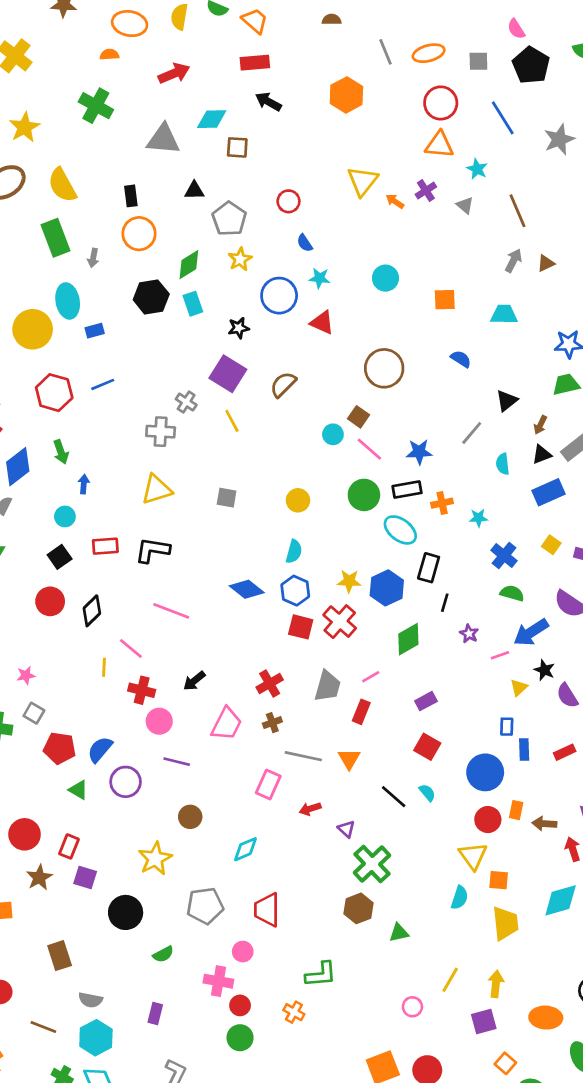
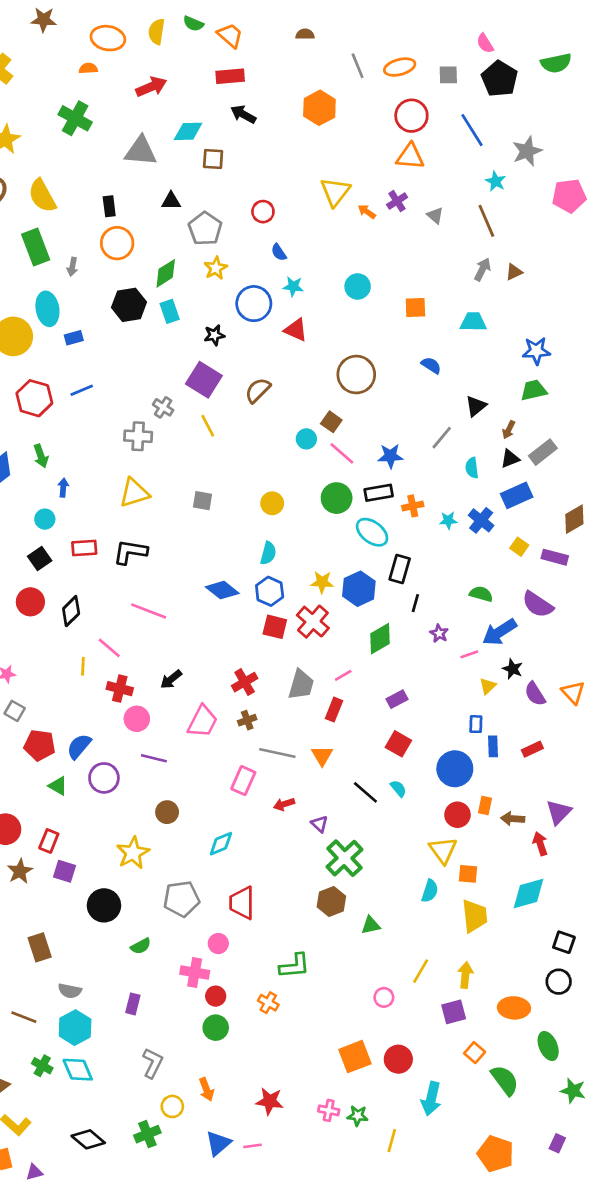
cyan star: (477, 169) -> (496, 181), moved
blue cross: (504, 556) -> (481, 520), moved

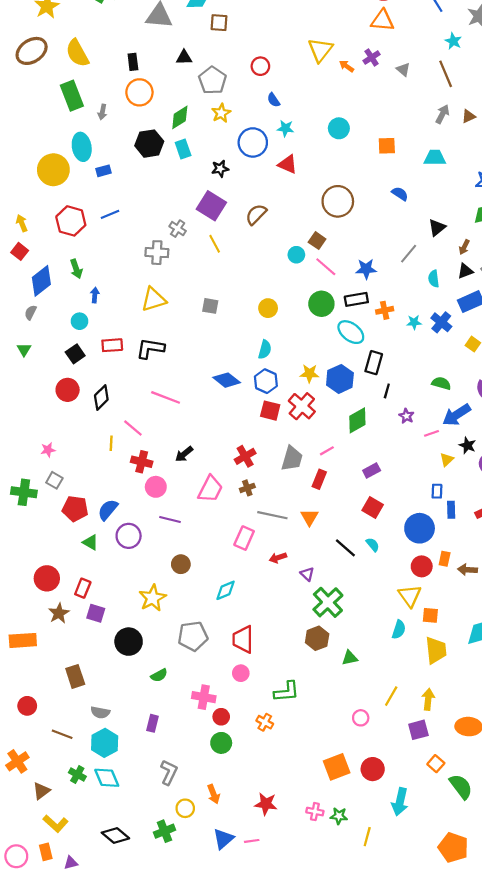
pink circle: (218, 944) -> (241, 673), moved

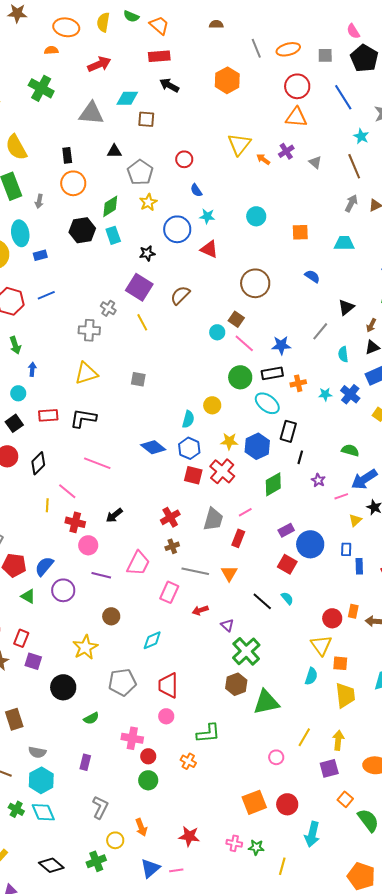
yellow circle: (268, 308) -> (212, 405), moved
pink trapezoid: (210, 489) -> (138, 563), moved
blue circle: (420, 528) -> (310, 544), moved
green triangle: (350, 658) -> (266, 702), size x1.8

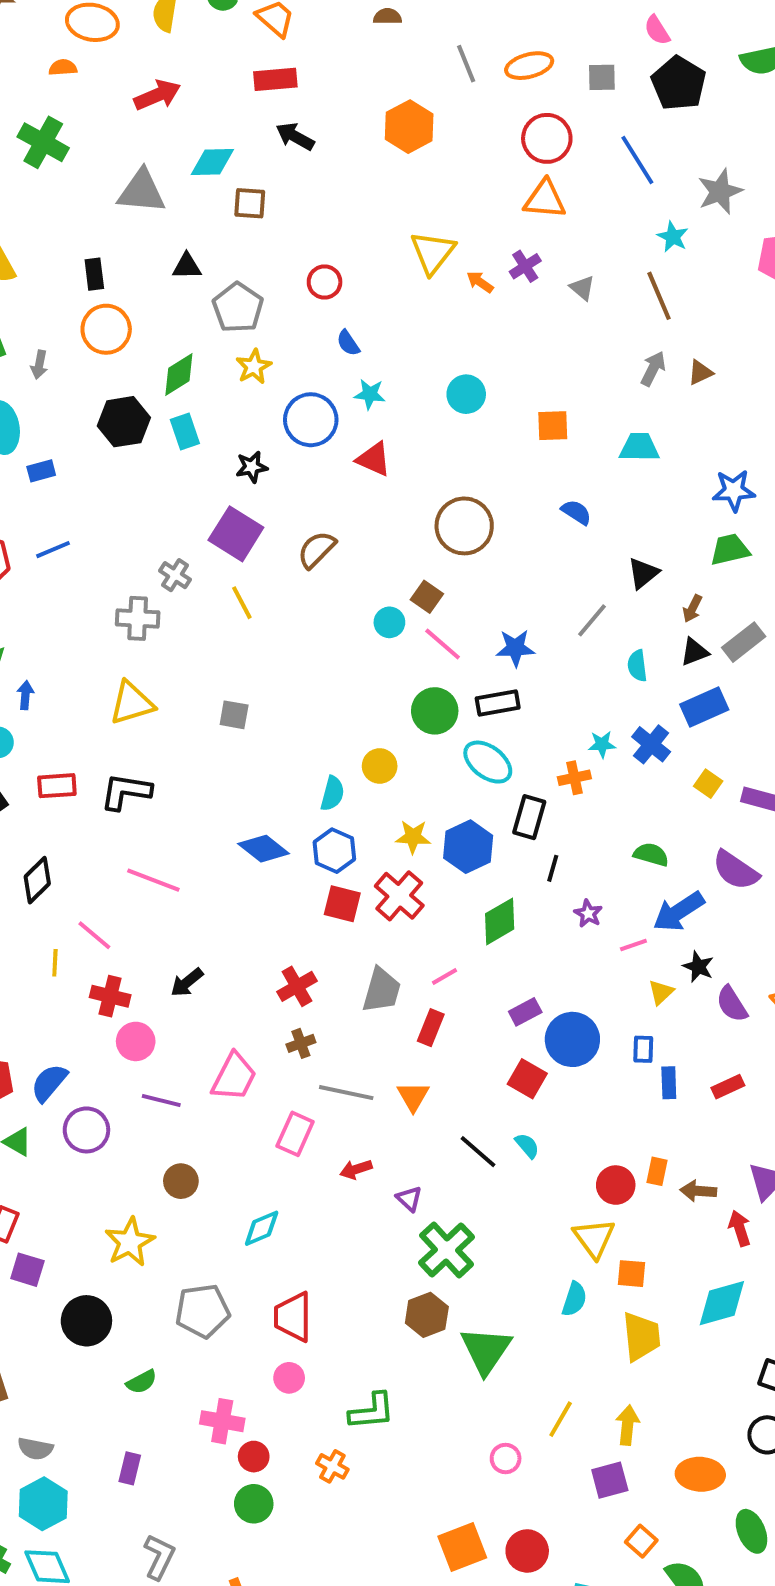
orange cross: (298, 383) -> (574, 778), moved
green triangle: (266, 702) -> (486, 1350), turned -44

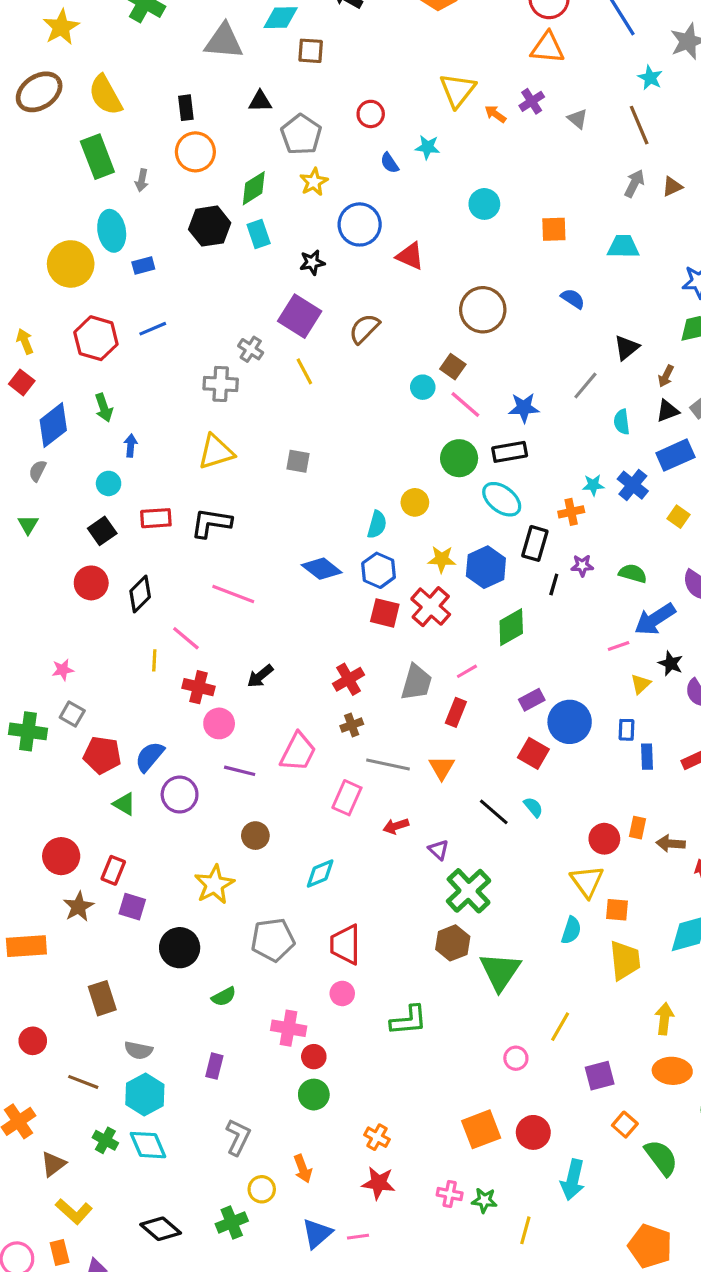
cyan star: (370, 394) -> (427, 147), moved
purple star: (588, 914) -> (582, 566), moved, turned -30
yellow arrow: (628, 1425) -> (664, 1019), moved
orange cross: (332, 1466) -> (377, 1137), moved

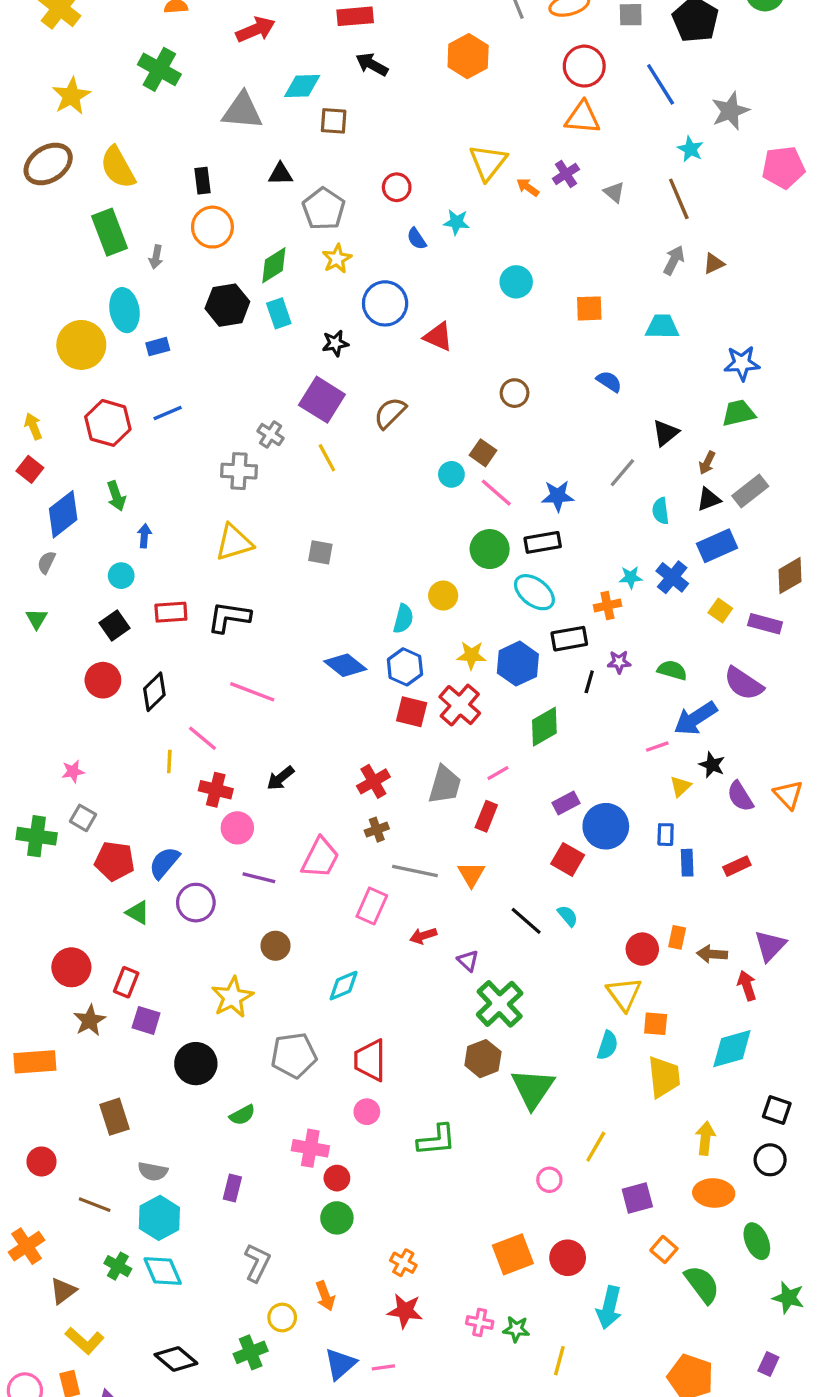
brown circle: (483, 310) -> (515, 393), size x0.6
black rectangle: (535, 543) -> (569, 639), turned 64

